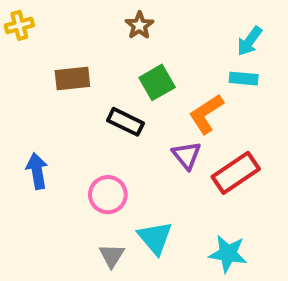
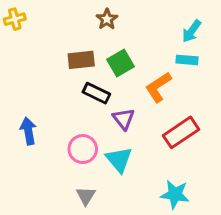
brown rectangle: (72, 79) -> (81, 60), moved
purple triangle: (187, 155) -> (124, 119), moved
cyan triangle: (155, 238) -> (119, 160), moved

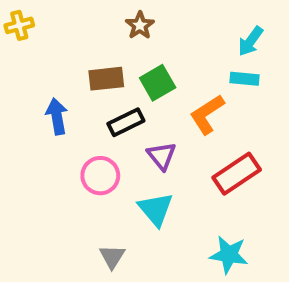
black rectangle: (96, 93) -> (126, 122), turned -52
blue arrow: (28, 131) -> (57, 116), moved
pink circle: (83, 149) -> (100, 176), moved

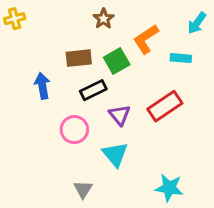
cyan arrow: (251, 41) -> (197, 23), moved
orange L-shape: (207, 114) -> (146, 39), moved
red rectangle: (237, 174) -> (165, 106), moved

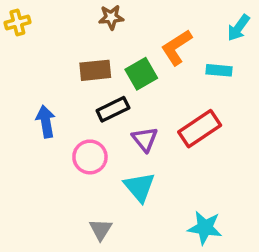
brown star: (104, 19) -> (111, 17), moved, turned 30
blue arrow: (42, 86) -> (46, 122), moved

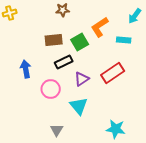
purple triangle: (145, 139) -> (82, 79), turned 35

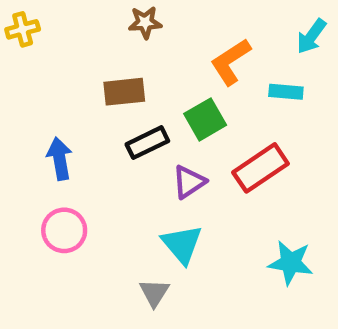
green square: (80, 42) -> (205, 119), moved
pink circle: (51, 89) -> (64, 230), moved
cyan star: (116, 129) -> (291, 263), moved
gray triangle: (57, 130) -> (154, 293), moved

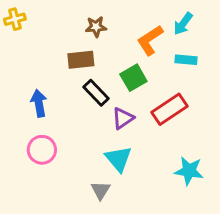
brown star: (145, 22) -> (96, 27), moved
cyan arrow: (311, 36) -> (183, 24), moved
black rectangle: (147, 143) -> (96, 93), turned 72

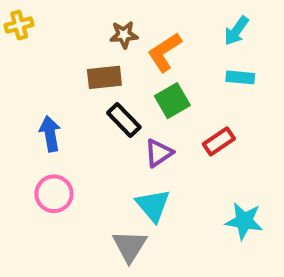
orange L-shape: (150, 40) -> (165, 52), moved
red rectangle: (169, 109) -> (219, 141), size x0.7
gray triangle: (100, 190) -> (130, 246), size x1.4

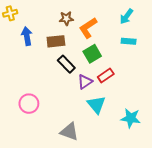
blue arrow: (50, 134) -> (27, 36), moved
red rectangle: (219, 141) -> (106, 76), moved
cyan triangle: (153, 205) -> (96, 105), moved
gray triangle: (130, 246) -> (69, 132), turned -42

